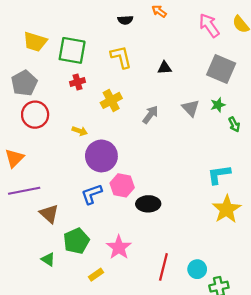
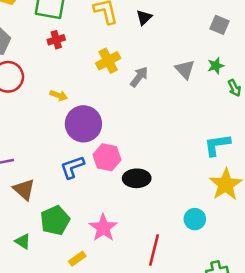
black triangle: (165, 68) -> (144, 17), moved, turned -40
gray square: (221, 69) -> (220, 25), size x0.6
yellow cross: (111, 100) -> (108, 61), moved
cyan circle: (197, 269) -> (195, 219), moved

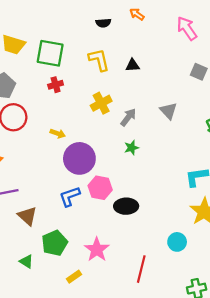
black triangle: (144, 17) -> (133, 65), turned 40
green star: (216, 66) -> (132, 148), moved

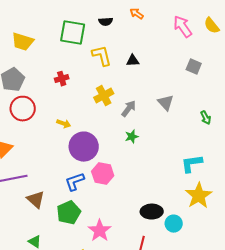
green square: (50, 53) -> (73, 33), moved
black ellipse: (126, 206) -> (152, 212), moved
green pentagon: (55, 243) -> (69, 213), moved

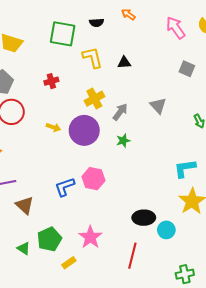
purple circle: (84, 147) -> (84, 130), moved
green pentagon: (69, 213) -> (49, 239), moved

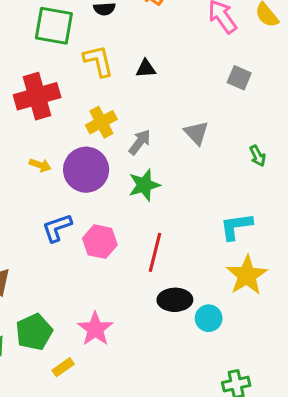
red cross: (51, 81) -> (37, 96), size x2.0
green star: (123, 141) -> (144, 185), size x1.5
blue L-shape: (65, 187) -> (57, 228), moved
red line: (132, 256) -> (155, 252), moved

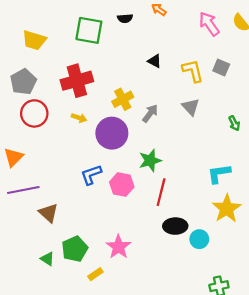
yellow L-shape: (98, 61) -> (193, 71), moved
black triangle: (146, 69) -> (154, 61), turned 32
yellow arrow: (40, 165) -> (79, 118), moved
green star: (144, 185) -> (150, 160), moved

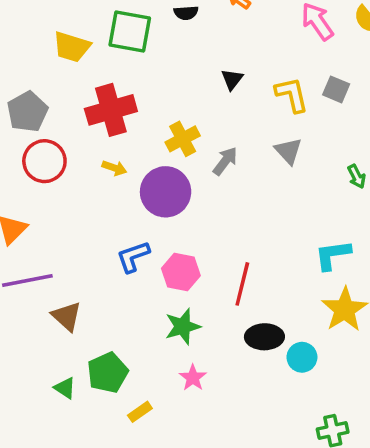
yellow trapezoid: (34, 40) -> (72, 47), moved
black triangle: (154, 61) -> (232, 79), turned 40
green star: (150, 160) -> (183, 327), moved
pink star: (118, 247) -> (193, 378), moved, size x0.7

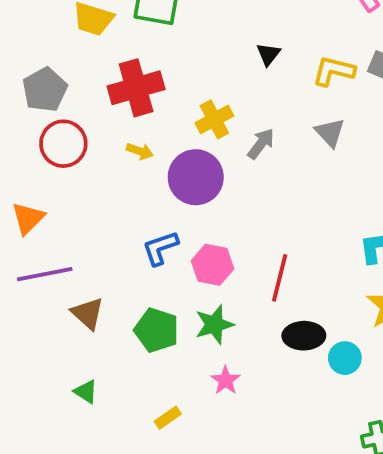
yellow L-shape: (292, 95) -> (334, 71), turned -63
green pentagon: (108, 373) -> (157, 330), moved, turned -30

